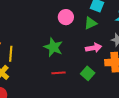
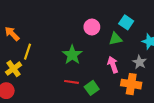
pink arrow: (94, 48) -> (113, 65), turned -112
green square: (88, 73) -> (92, 88), moved

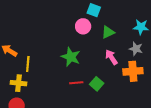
cyan square: (126, 22) -> (94, 10), moved
yellow cross: (13, 69) -> (19, 83), turned -35

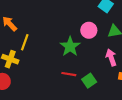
pink circle: (83, 26) -> (89, 30), moved

